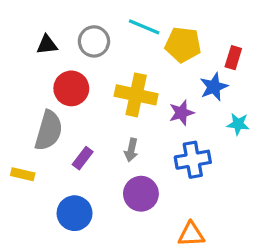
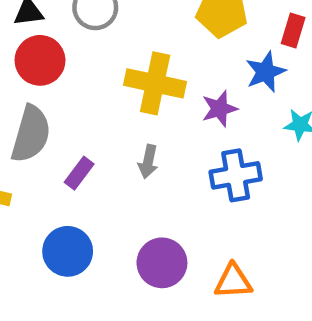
red circle: (71, 88) -> (40, 60), moved
purple circle: (141, 194) -> (162, 263), moved

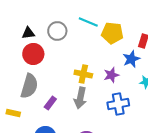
yellow cross: (155, 83) -> (83, 74), moved, size x0.7
gray arrow: (148, 162) -> (80, 98), size x1.5

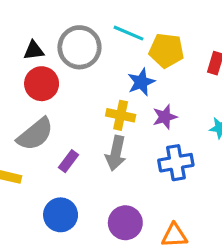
gray circle: (57, 31) -> (80, 47), size x1.4
blue star: (131, 59) -> (141, 82), moved
gray semicircle: (29, 86) -> (35, 134), turned 35

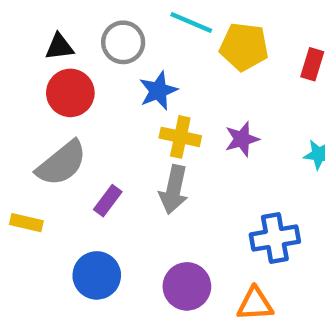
gray circle: (80, 47) -> (123, 42), size x0.7
blue star: (141, 82) -> (158, 91), moved
blue cross: (176, 163) -> (275, 238), moved

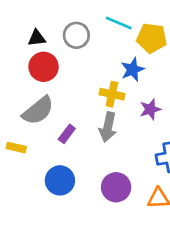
blue star: (158, 91) -> (133, 70), moved
purple star: (242, 139) -> (150, 109), moved

